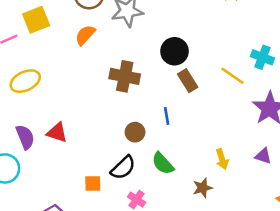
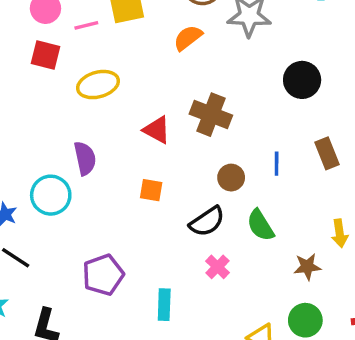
brown cross: (125, 76) -> (211, 115), moved
brown rectangle: (188, 81) -> (327, 153), moved
red triangle: (57, 133) -> (157, 130), moved
orange square: (93, 184) -> (151, 190), moved

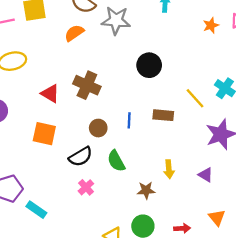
brown rectangle: (327, 153) -> (163, 115), turned -66
orange square: (151, 190) -> (44, 134), size x1.5
cyan rectangle: (164, 305) -> (36, 210), moved, turned -60

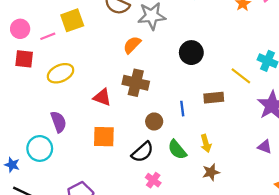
orange semicircle: (74, 33) -> (132, 45), moved
yellow arrow: (169, 169) -> (206, 143), moved

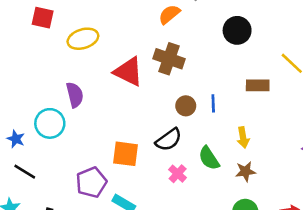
red triangle: (102, 97) -> (128, 72), size x1.4
blue line: (182, 109) -> (213, 103), moved
orange square: (104, 137) -> (125, 154), moved
green semicircle: (177, 150) -> (209, 158), moved

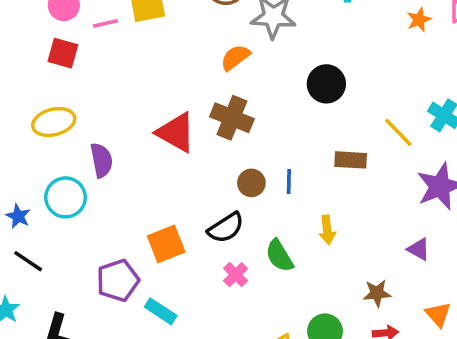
yellow ellipse: (83, 39) -> (54, 122), moved
orange square: (125, 154) -> (166, 244), turned -32
brown star: (245, 171) -> (377, 293), moved

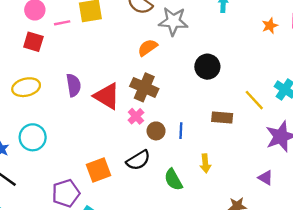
purple semicircle: (101, 160) -> (74, 85), moved
pink cross: (236, 275) -> (136, 116), moved

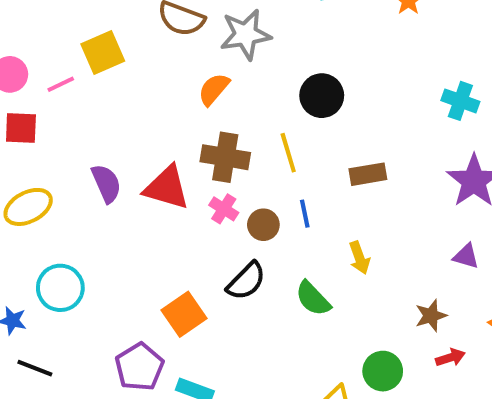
yellow line: (254, 100) -> (288, 153), moved, turned 40

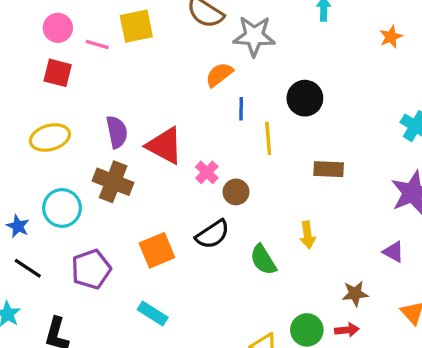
pink line: (61, 84) -> (97, 44), turned 30
brown cross: (225, 157) -> (113, 182), moved
blue line: (305, 214) -> (241, 109), moved
red arrow: (450, 358) -> (347, 330), moved
purple pentagon: (139, 367) -> (91, 269), moved

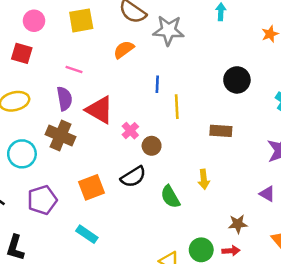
pink circle: (58, 28) -> (34, 21), moved
pink line: (97, 44) -> (74, 70), moved
orange semicircle: (219, 75) -> (124, 50), moved
black circle: (305, 98) -> (237, 80), moved

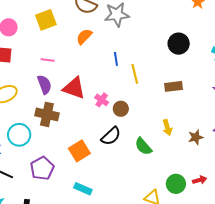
brown star: (238, 224) -> (196, 137), moved

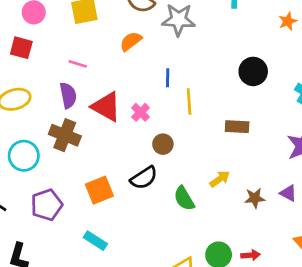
pink cross: (102, 100) -> (141, 112), moved
yellow arrow: (167, 127) -> (220, 179), turned -119

